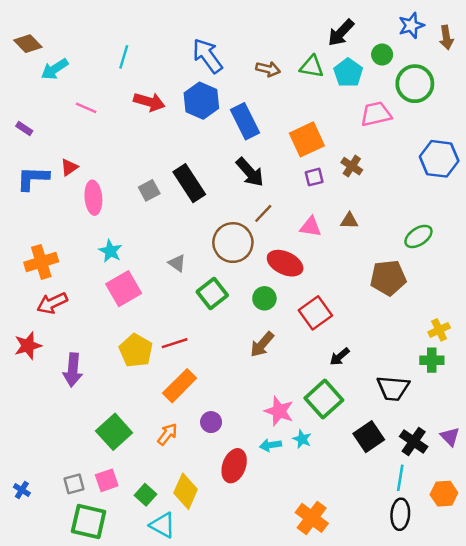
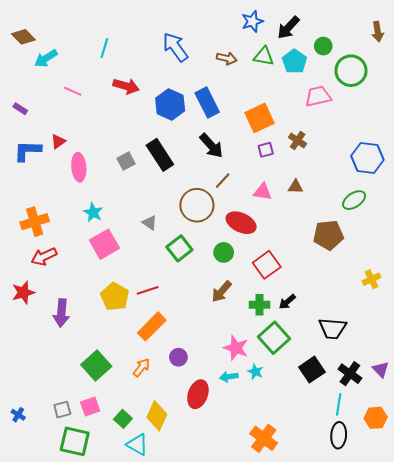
blue star: (411, 25) -> (252, 21), moved
blue hexagon: (201, 101) -> (170, 105), moved
blue hexagon: (439, 159) -> (367, 158), moved
green cross: (432, 360) -> (260, 305), moved

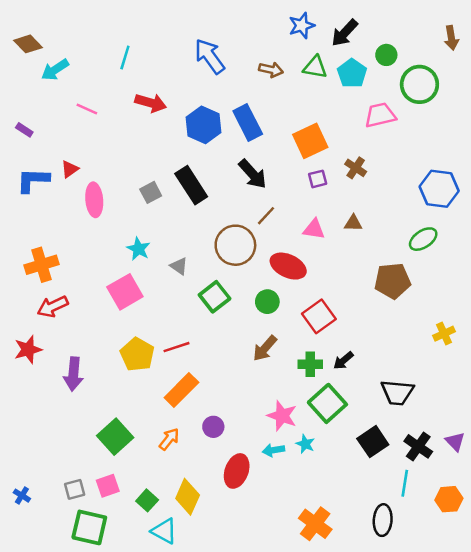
cyan star: (93, 212) -> (138, 249), moved
black ellipse: (339, 435) -> (383, 520), moved

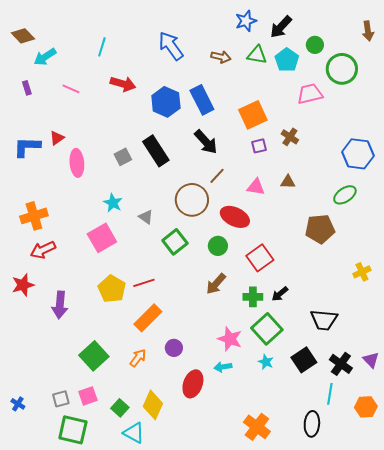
purple rectangle: (24, 130) -> (27, 88), moved, turned 40
cyan star: (305, 444) -> (266, 362), moved

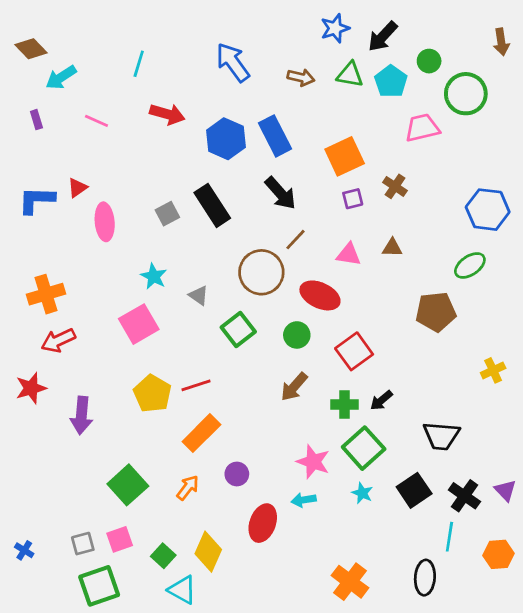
green square: (73, 430) -> (99, 586), turned -32

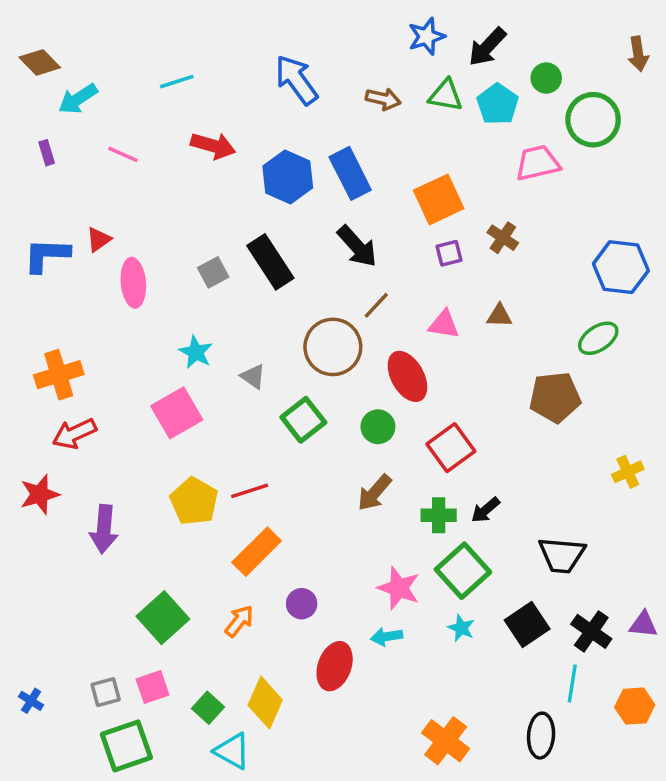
cyan line: (139, 64) -> (177, 82), turned 55
red ellipse: (320, 295) -> (407, 376), turned 36
purple triangle: (505, 490) -> (643, 624), turned -40

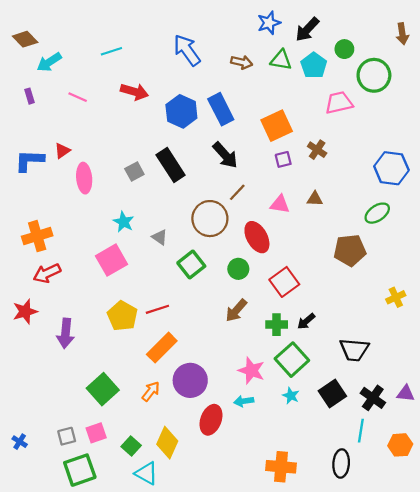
purple circle: (302, 604) -> (190, 380), size x1.8
orange cross: (446, 741) -> (281, 467), turned -32

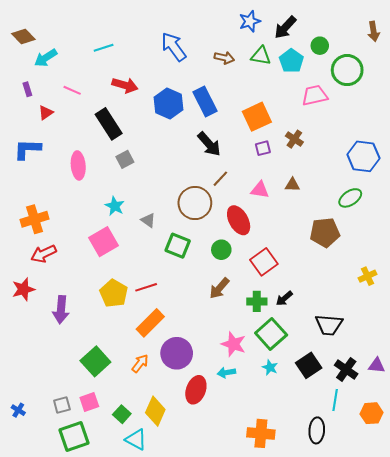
red triangle: (62, 151) -> (46, 113), moved
black rectangle: (171, 165) -> (109, 124), moved
green square: (191, 264) -> (178, 246), turned -30

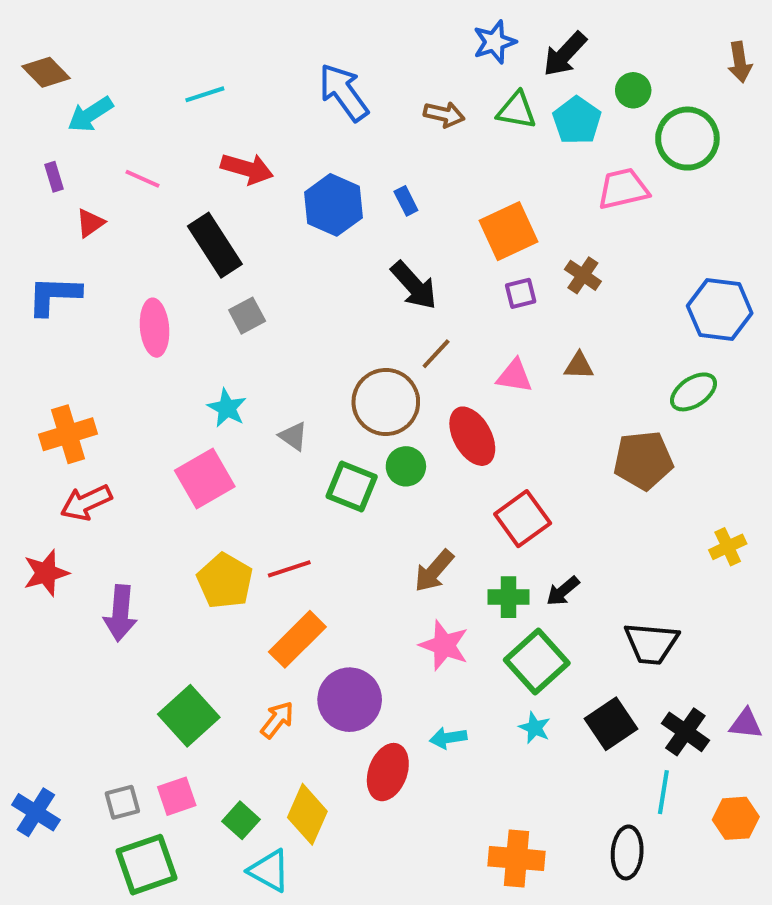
blue rectangle: (205, 101) -> (406, 201), size x0.5
green circle: (221, 250) -> (406, 466), moved
pink star: (233, 344) -> (444, 645), moved
blue cross: (18, 410) -> (36, 812), size x1.6

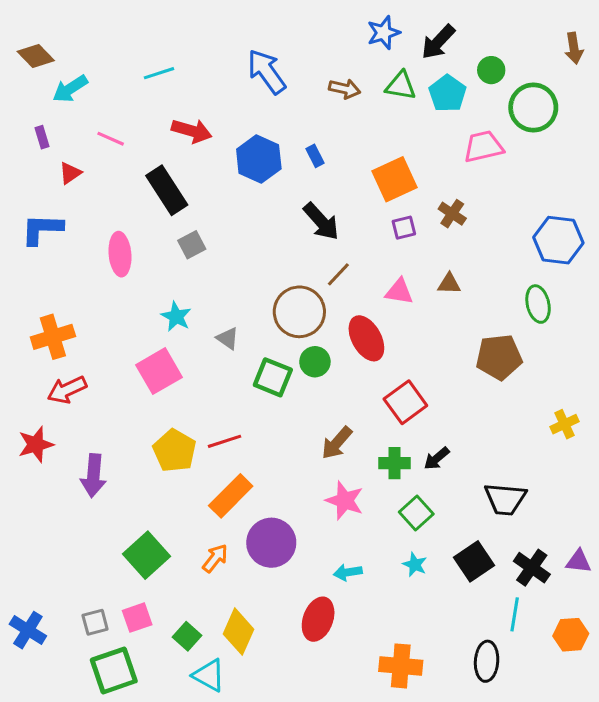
green ellipse: (694, 392) -> (538, 304), turned -69
green square: (537, 661) -> (416, 513), size x0.7
red ellipse: (388, 772) -> (318, 619), moved

